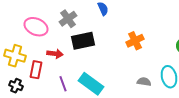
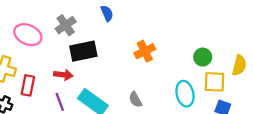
red arrow: (55, 54) -> (63, 75), moved
gray semicircle: (144, 82) -> (135, 100), moved, turned -128

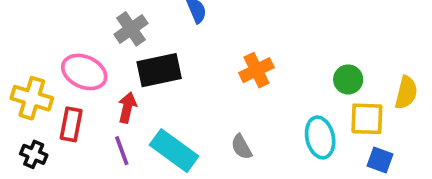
pink ellipse: (28, 35) -> (84, 72), moved
red arrow: (63, 75) -> (127, 108), turned -84

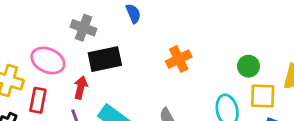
gray cross: (131, 29) -> (83, 28), turned -35

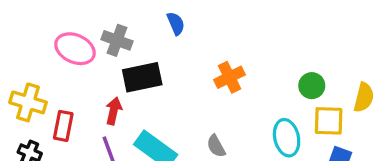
pink ellipse: (48, 60) -> (75, 49), moved

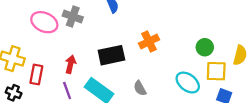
black rectangle: (142, 77) -> (111, 55), moved
cyan ellipse: (287, 138) -> (188, 83), turned -40

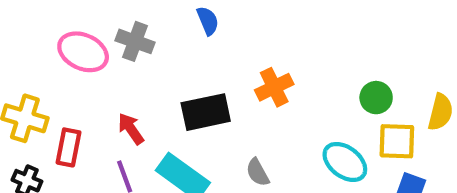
red arrow: (70, 64) -> (131, 129), turned -48

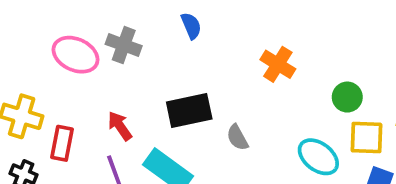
orange cross: (274, 87) -> (278, 64), moved, turned -32
gray semicircle: (258, 172) -> (237, 138), moved

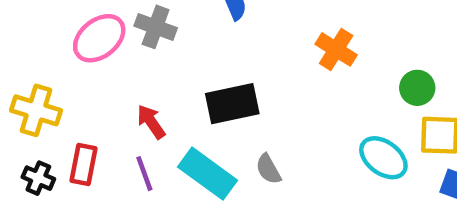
pink ellipse: (76, 55) -> (99, 38), turned -63
gray semicircle: (237, 138) -> (268, 169), moved
red rectangle: (62, 143) -> (83, 165), moved

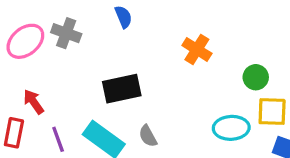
red arrow: (151, 122) -> (34, 102), moved
cyan ellipse: (383, 158) -> (231, 128), turned -40

